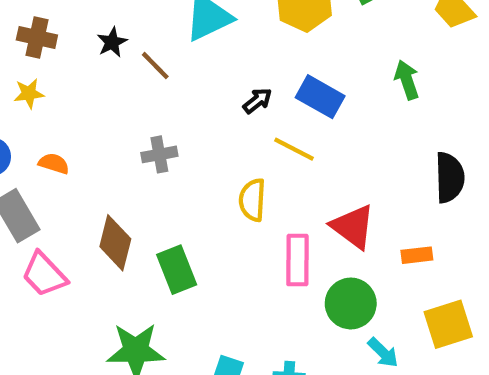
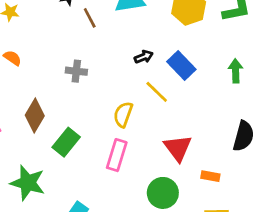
pink rectangle: (297, 260) -> (117, 155), moved
green rectangle: (177, 270) -> (66, 142), turned 44

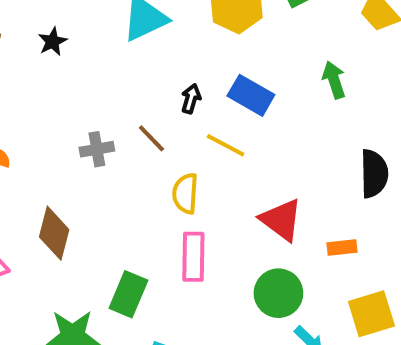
brown line: (90, 18) -> (151, 138), moved
black arrow: (144, 57) -> (191, 99), turned -36
green rectangle: (66, 142) -> (128, 294), moved

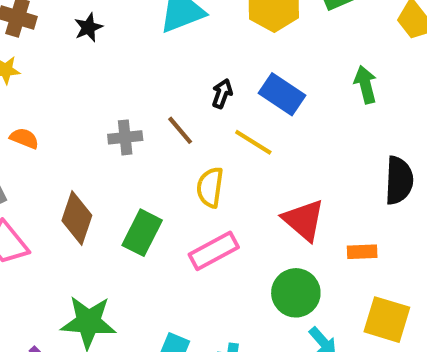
pink rectangle: (193, 257) -> (214, 251), turned 57
green rectangle: (128, 294) -> (142, 233), moved
yellow square: (371, 314) -> (387, 320), turned 30

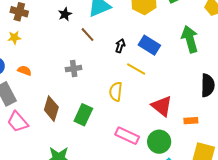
black star: (88, 27) -> (65, 14), moved
green arrow: (365, 85) -> (190, 39), size x1.5
brown line: (180, 130) -> (88, 35), moved
pink rectangle: (214, 251) -> (127, 136), moved, turned 55

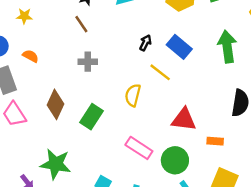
brown line: (88, 35) -> (81, 24), moved
red triangle: (162, 106) -> (184, 119), turned -40

